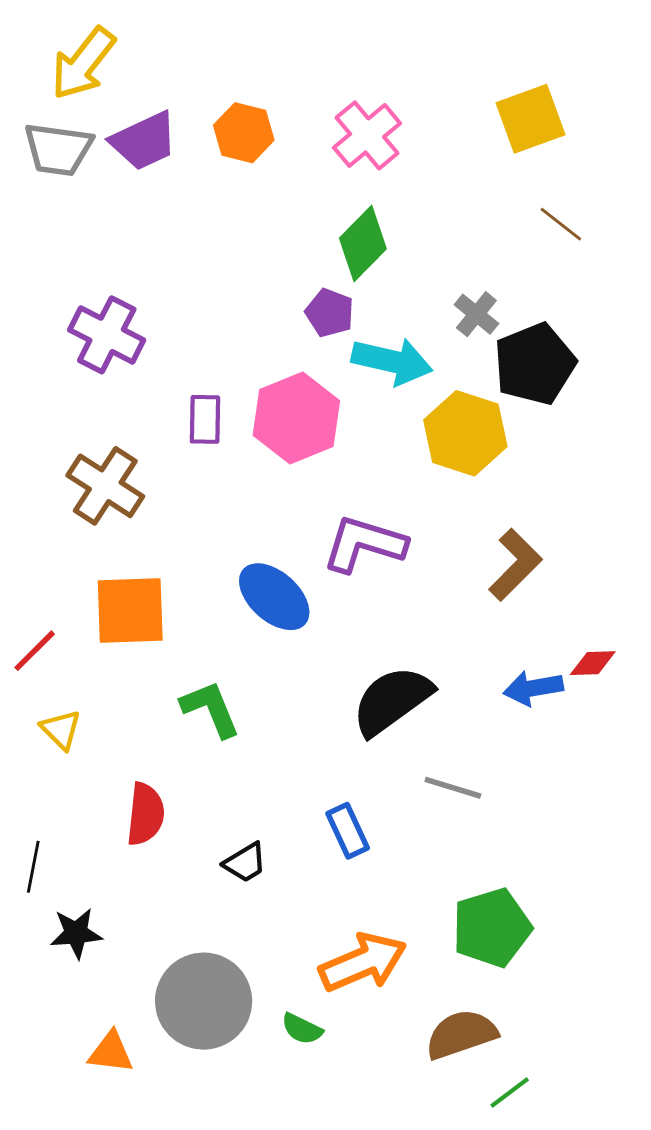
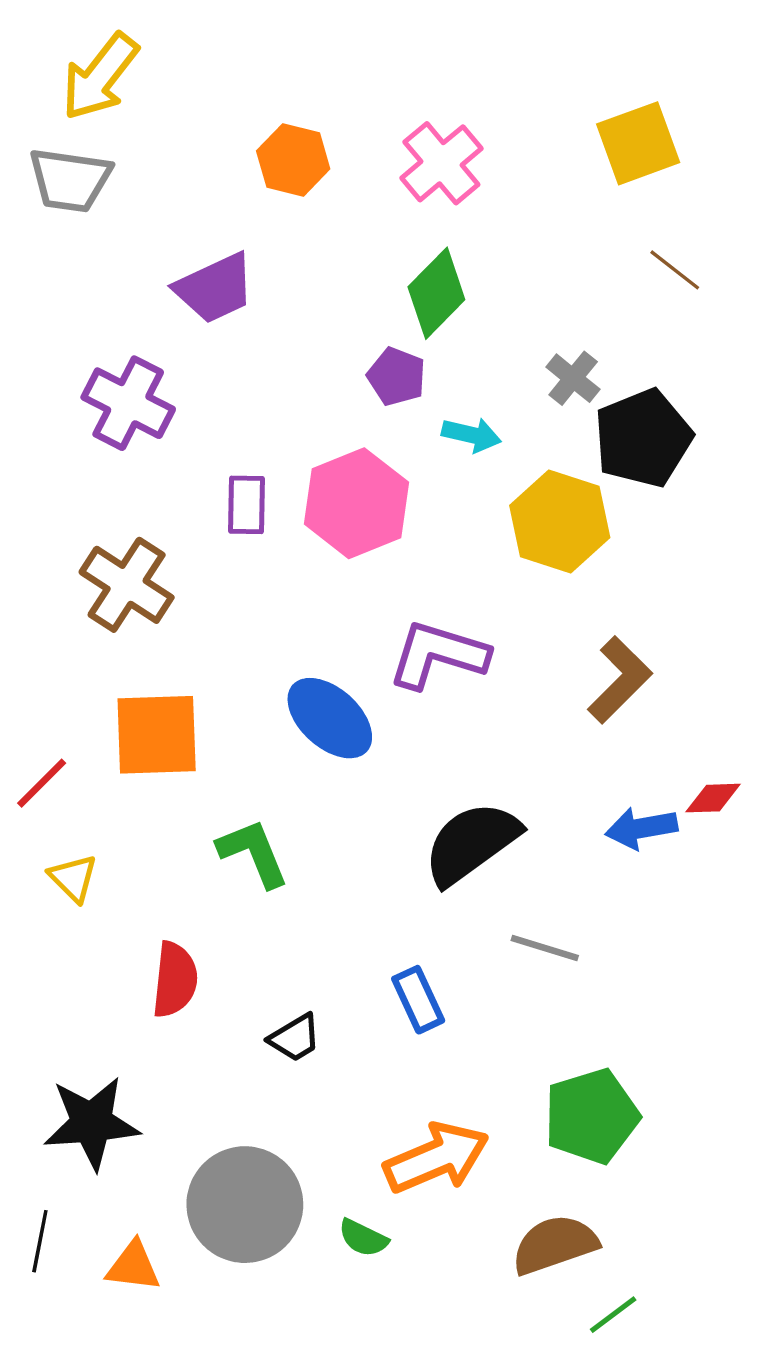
purple trapezoid: (144, 141) -> (215, 288), moved
cyan arrow: (392, 361) -> (471, 435), size x0.6
black line: (33, 867) -> (40, 1241), moved
black star: (76, 933) -> (92, 1123), size x1.5

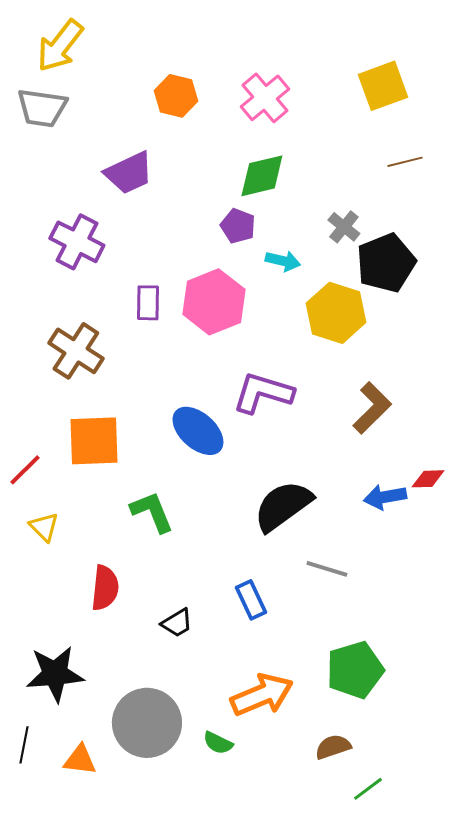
brown line: (675, 270) -> (405, 162), turned -52
green diamond: (436, 293) -> (262, 176), turned 32
brown semicircle: (555, 1245) -> (333, 747), size x0.7

